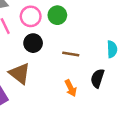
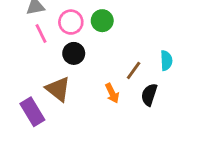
brown line: (71, 54) -> (134, 70), moved, turned -63
orange arrow: (71, 88) -> (112, 93), moved

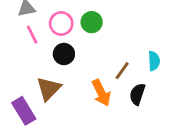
brown triangle: (58, 89) -> (49, 89), turned 36
orange arrow: (112, 93) -> (101, 93), size x1.4

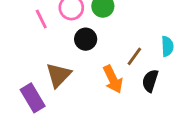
black circle: (64, 54) -> (86, 39), moved

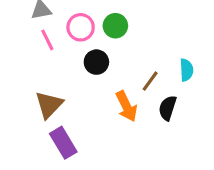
brown triangle: (58, 75) -> (49, 105), moved
purple rectangle: (33, 98) -> (63, 143), moved

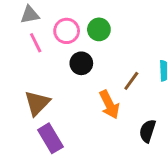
black semicircle: (168, 108) -> (148, 131), moved

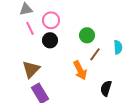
green circle: (99, 29) -> (87, 35), moved
black circle: (81, 63) -> (50, 40), moved

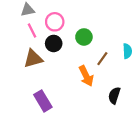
green circle: (87, 35) -> (84, 37), moved
brown triangle: (31, 69) -> (33, 59), moved, turned 30

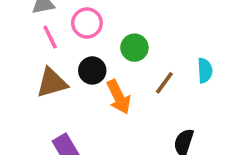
black circle: (54, 43) -> (92, 70), moved
orange arrow: (86, 76) -> (119, 97), moved

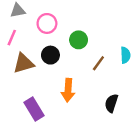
pink line: (50, 37) -> (12, 38), moved, turned 49
orange arrow: (119, 97) -> (68, 90), moved, turned 30

